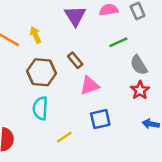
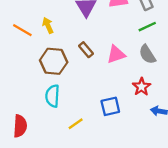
green line: (118, 42) -> (147, 27), moved
pink triangle: (90, 85) -> (116, 54), moved
red star: (140, 90) -> (142, 87), moved

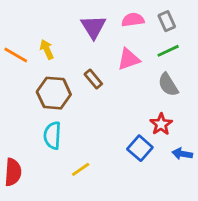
pink triangle: (116, 54) -> (129, 59), moved
blue square: (110, 106) -> (140, 148), moved, turned -36

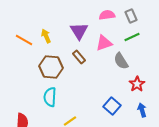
purple triangle: (93, 27) -> (79, 31), moved
gray semicircle: (168, 85) -> (121, 61), moved
red star: (161, 124) -> (137, 84), moved
blue arrow: (182, 154) -> (142, 110), turned 64

